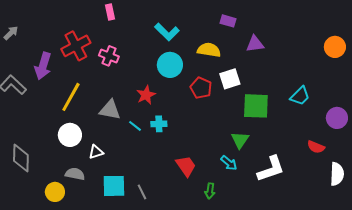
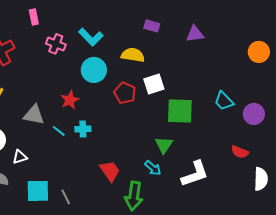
purple triangle: (255, 44) -> (195, 34), moved
pink cross: (109, 56) -> (56, 44), moved
cyan trapezoid: (300, 96) -> (224, 101), turned 90
purple circle: (337, 118) -> (254, 114), moved
green arrow: (210, 191) -> (134, 196), size x1.8

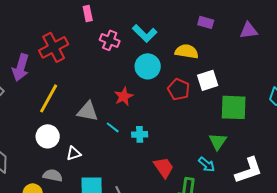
cyan cross: (83, 129) -> (140, 134), moved

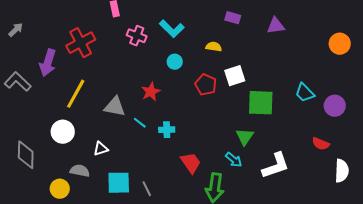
yellow semicircle: (187, 51) -> (214, 47), size x0.7
cyan circle: (148, 66) -> (175, 62), size x0.6
white circle: (48, 136) -> (63, 132), moved

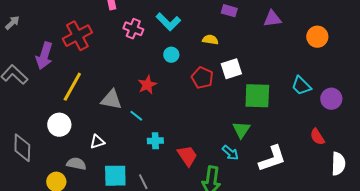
orange circle: (340, 44) -> (317, 37), moved
cyan cross: (167, 130) -> (155, 141), moved
red semicircle: (321, 144) -> (317, 137), turned 36

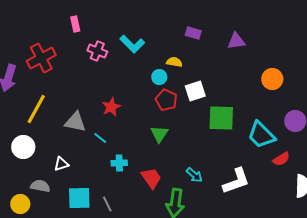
orange circle: (317, 37) -> (272, 79), moved
cyan circle: (171, 55) -> (159, 77), moved
cyan trapezoid: (301, 86) -> (261, 135), moved, size x1.4
green triangle: (241, 130) -> (159, 134), moved
red semicircle: (317, 137) -> (281, 159), turned -90

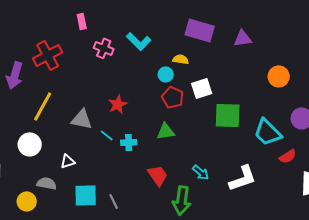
purple rectangle: (193, 33) -> (200, 30), size x1.8
green triangle: (159, 134) -> (166, 131), turned 48
cyan cross: (119, 163) -> (129, 142), moved

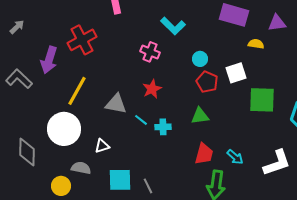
pink cross: (104, 48) -> (150, 52), moved
yellow semicircle: (181, 59) -> (256, 44), moved
white circle: (30, 144) -> (64, 129), size x1.4
red trapezoid: (158, 175) -> (204, 154), moved, turned 50

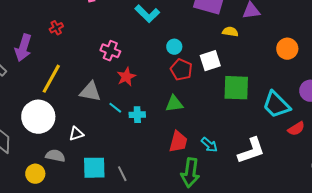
red cross: (82, 40) -> (56, 28), size x0.5
pink cross: (150, 52) -> (110, 51), moved

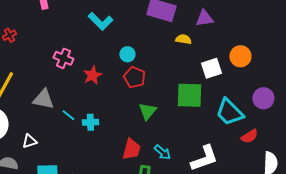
white square: (210, 61) -> (211, 68), moved
red star: (126, 77) -> (92, 75), moved
green triangle: (174, 104) -> (147, 111), moved, turned -42

